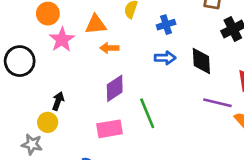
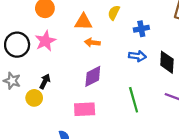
pink star: (62, 40) -> (45, 41), moved
green line: (147, 113) -> (134, 100), moved
gray star: (32, 144) -> (12, 81), moved

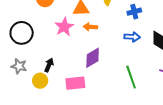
pink star: (45, 41) -> (64, 27), moved
pink rectangle: (85, 109) -> (75, 83), moved

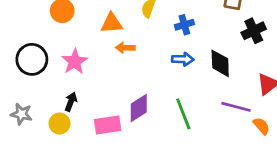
pink star: (64, 27) -> (75, 62), moved
purple diamond: (93, 58) -> (139, 108), moved
gray star: (19, 66) -> (21, 114), moved

